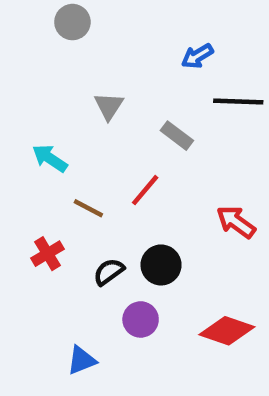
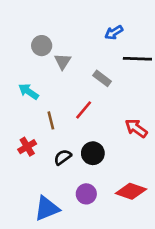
gray circle: (72, 22) -> (42, 46), moved
brown line: (88, 208) -> (51, 120), turned 48
purple circle: (141, 319) -> (86, 194), moved
blue triangle: (82, 360) -> (47, 208), size x1.5

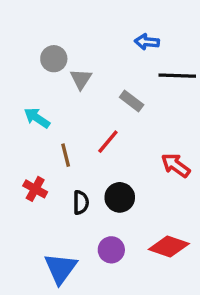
blue arrow: (114, 32) -> (147, 42), turned 36
red cross: (27, 147) -> (35, 189), turned -30
black semicircle: (63, 157) -> (81, 202), turned 126
blue triangle: (47, 208) -> (61, 268), turned -32

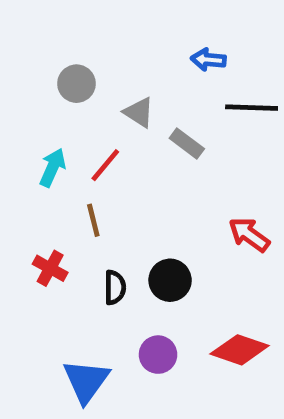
gray triangle: (81, 79) -> (139, 112), moved, turned -30
cyan arrow: (37, 118) -> (53, 168), turned 80
red line: (108, 142) -> (105, 165), moved

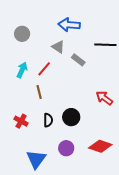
blue arrow: (208, 60) -> (69, 25), moved, size x1.5
gray circle: (76, 84) -> (22, 34), moved
red cross: (50, 268) -> (21, 121), moved

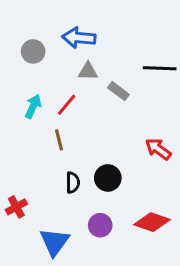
blue arrow: (69, 25) -> (79, 38), moved
gray triangle: (58, 47) -> (88, 71), turned -32
red cross: (21, 121) -> (16, 207), moved, turned 32

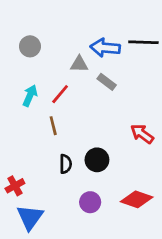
blue arrow: (79, 38) -> (105, 48), moved
black line: (160, 68) -> (143, 42), moved
blue triangle: (54, 242) -> (30, 217), moved

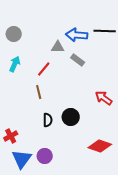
gray circle: (30, 46) -> (14, 34), moved
cyan arrow: (30, 96) -> (15, 64), moved
purple circle: (90, 202) -> (45, 156), moved

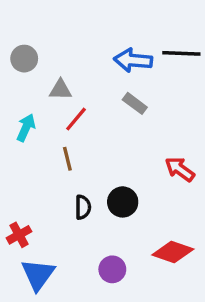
gray triangle: (58, 47) -> (60, 90), moved
cyan arrow: (15, 64) -> (26, 128), moved
purple circle: (45, 156) -> (112, 269), moved

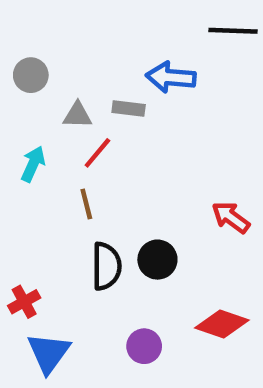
black line: (181, 53) -> (233, 31), moved
gray rectangle: (135, 103) -> (129, 108), moved, turned -30
black semicircle: (83, 207) -> (106, 266), size x1.5

